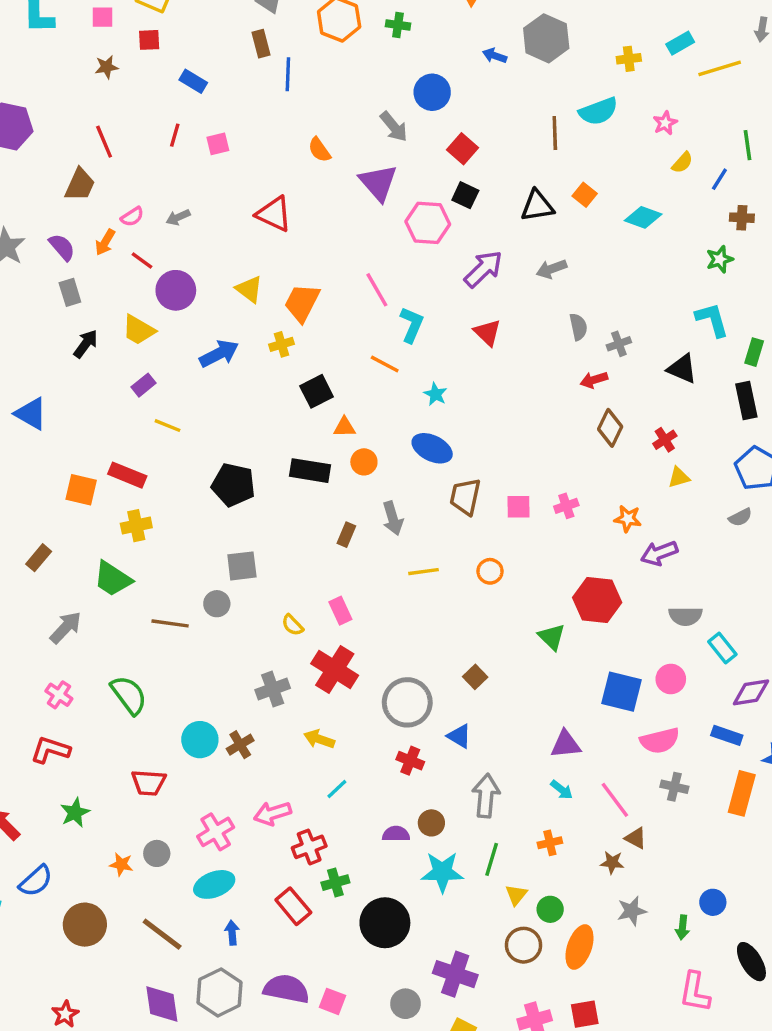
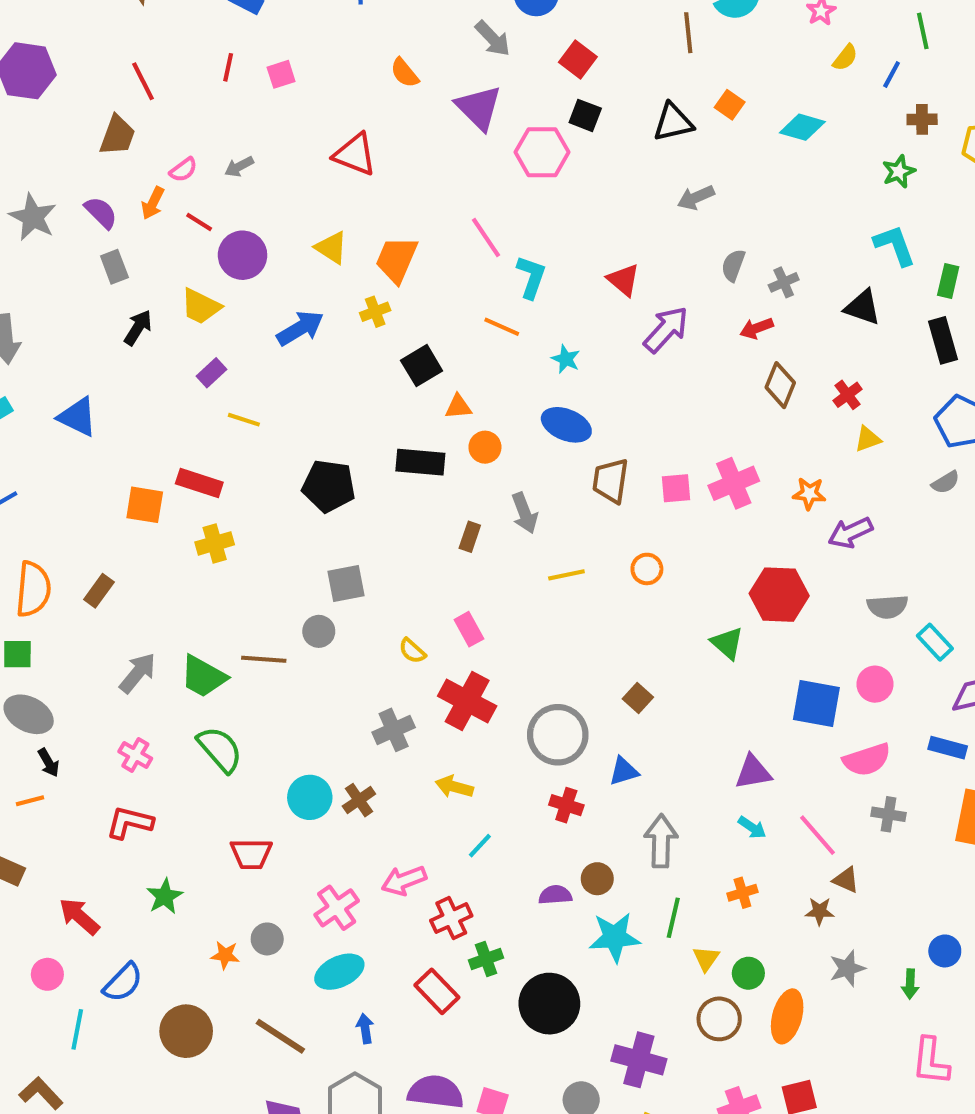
purple arrow: (483, 269) -> (666, 330), moved
gray semicircle: (578, 327) -> (733, 265), turned -144
pink cross: (566, 506) -> (734, 483), size x1.6
green trapezoid: (113, 579) -> (203, 676), moved
blue triangle: (459, 736) -> (624, 771), turned -44

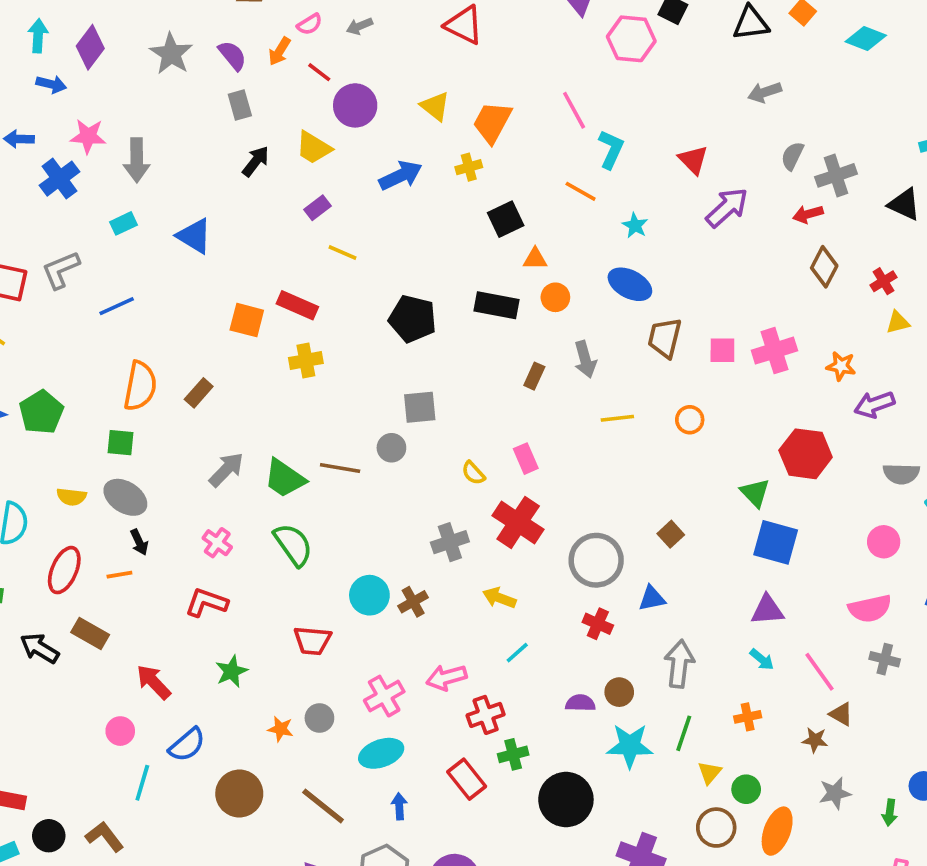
gray cross: (784, 282) -> (836, 175), size x1.5
blue square: (816, 704) -> (776, 542), moved

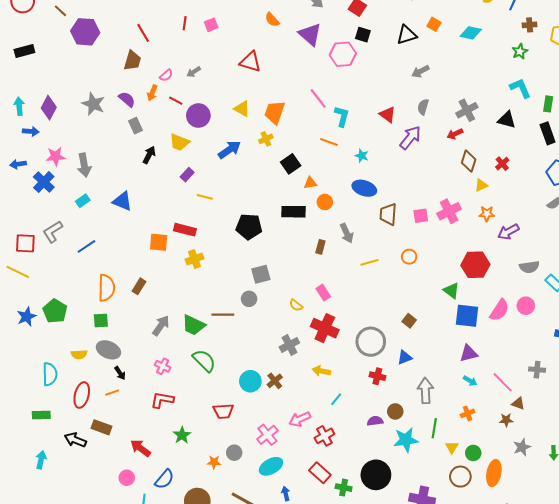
gray semicircle: (792, 156) -> (423, 107), moved
yellow triangle: (898, 322) -> (481, 185), moved
pink semicircle: (870, 609) -> (499, 310), moved, turned -35
green cross: (513, 754) -> (344, 488), moved, turned 35

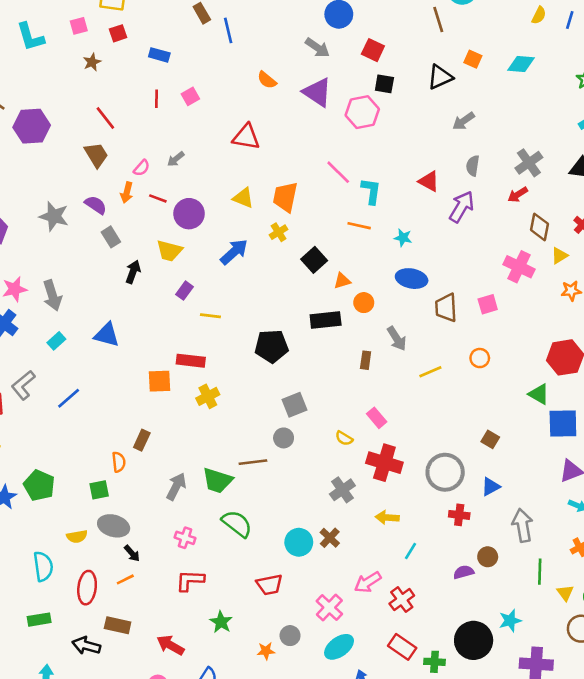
brown trapezoid: (132, 61) -> (96, 155), turned -40
pink cross: (449, 211) -> (519, 267), moved, turned -30
orange semicircle: (106, 288) -> (119, 462), moved, size x0.6
cyan star: (406, 440) -> (510, 621), moved, size x0.7

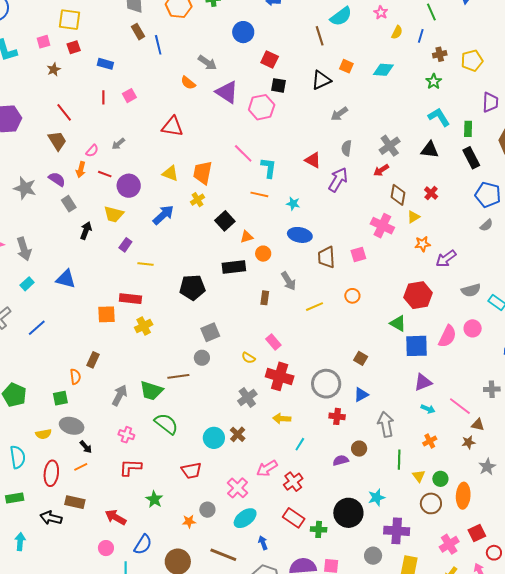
gray arrow: (317, 48) -> (207, 63), moved

